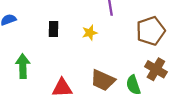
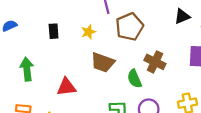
brown pentagon: (151, 31) -> (130, 27), moved
brown trapezoid: (103, 80) -> (103, 62), moved

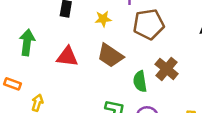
red triangle: (66, 87) -> (67, 57), moved

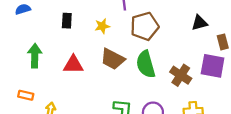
brown cross: (167, 69) -> (181, 75), moved
green semicircle: (140, 81) -> (146, 64), moved, size x1.4

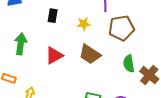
green semicircle: (146, 64) -> (129, 64), moved, size x0.7
red triangle: (73, 65) -> (54, 55), turned -36

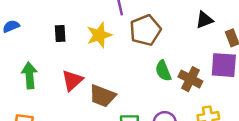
yellow star: (84, 24) -> (99, 35), size x1.5
brown trapezoid: (90, 54) -> (102, 96), moved

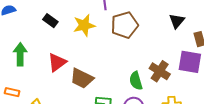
black triangle: (204, 20) -> (177, 21), turned -35
black rectangle: (60, 33) -> (50, 21), turned -56
green semicircle: (163, 71) -> (136, 81), moved

